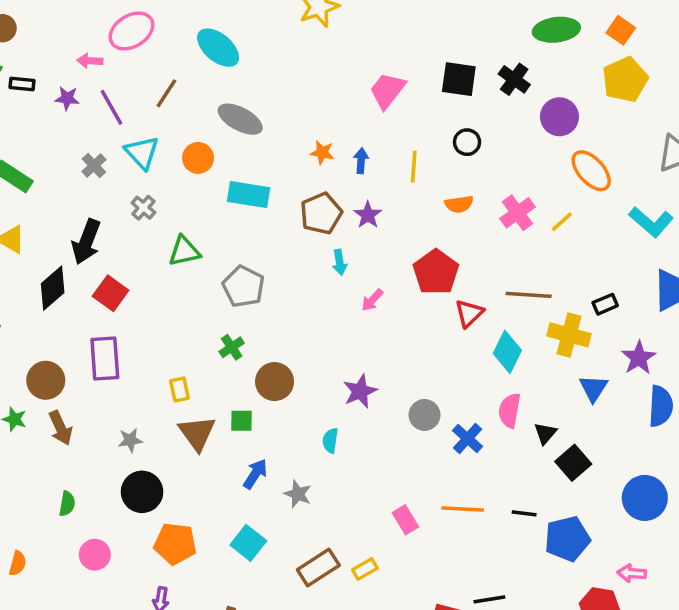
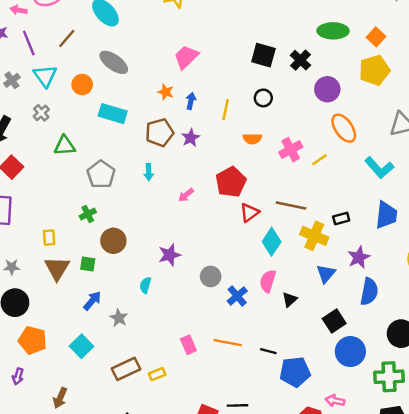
pink trapezoid: (387, 90) -> (186, 57), moved
cyan arrow: (340, 262) -> (149, 172), moved
black square: (573, 463) -> (334, 321), moved

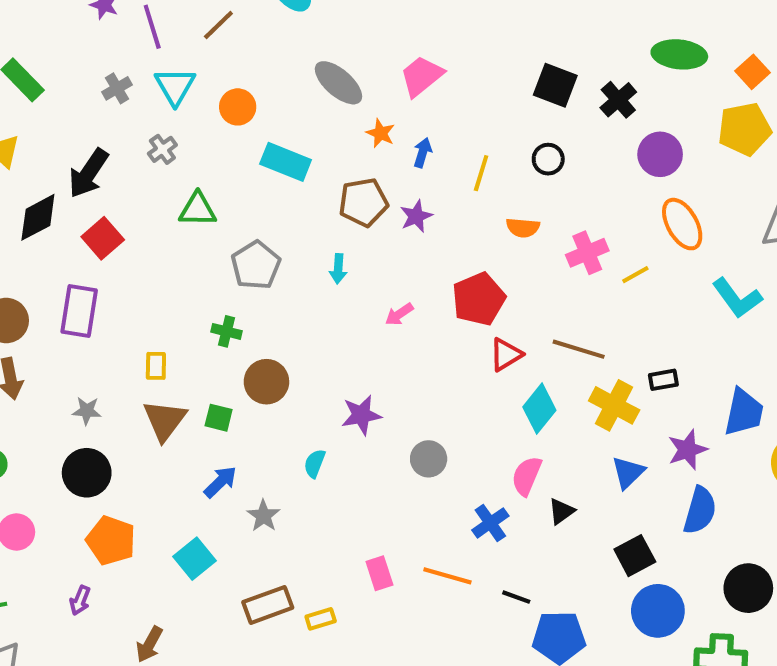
gray ellipse: (114, 62) -> (338, 83), moved
green cross: (88, 214) -> (226, 331), turned 35
blue trapezoid: (386, 215) -> (744, 412), moved
blue cross: (237, 296) -> (490, 523), moved

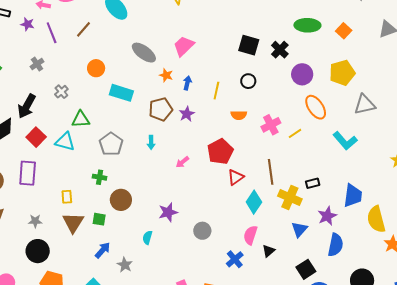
cyan triangle: (175, 86) -> (65, 142), moved, turned -40
yellow pentagon: (744, 129) -> (342, 73), moved
brown line: (579, 349) -> (271, 172), turned 70

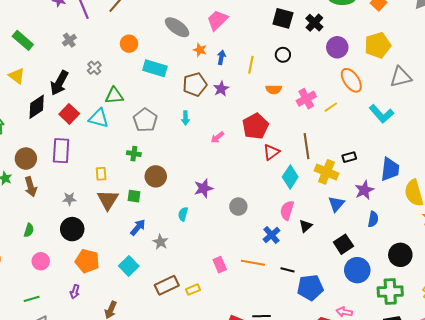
blue semicircle: (336, 245) -> (373, 219), size x0.7

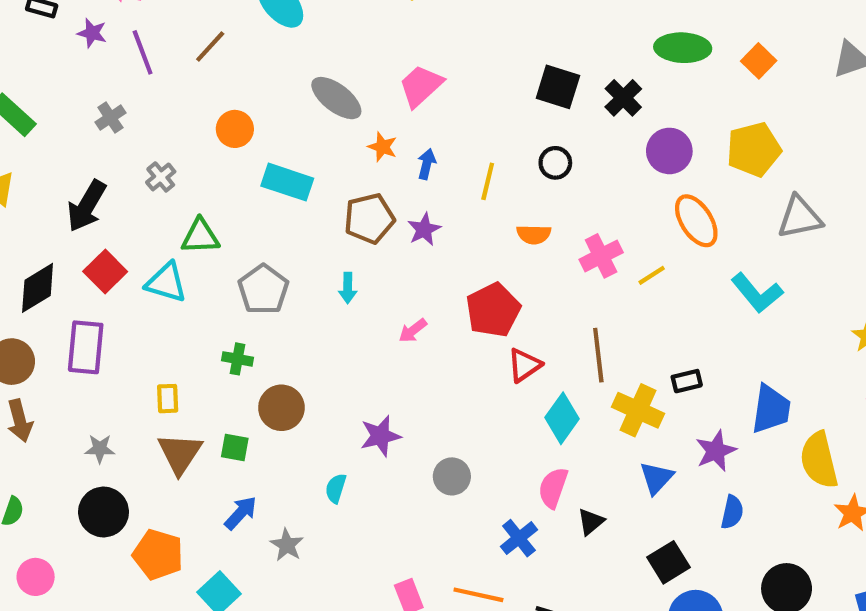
black diamond: (37, 107) -> (38, 288), moved
orange pentagon: (87, 261) -> (158, 555), moved

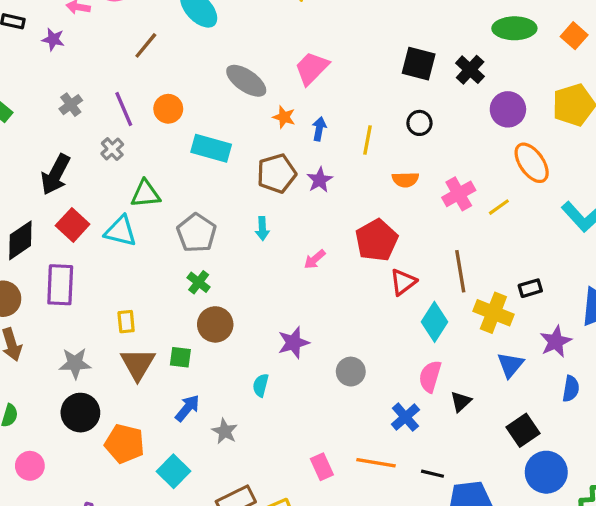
purple line: (143, 52) -> (124, 109), moved
green cross: (237, 359) -> (199, 282), moved, turned 30
gray star: (100, 449) -> (75, 363), size x1.4

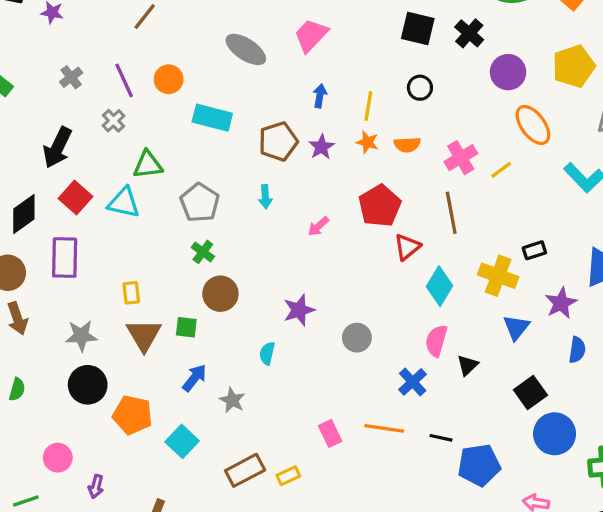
orange star: (284, 117) -> (367, 142), moved
brown line: (460, 271) -> (451, 213), moved
pink circle: (30, 466) -> (58, 458), moved

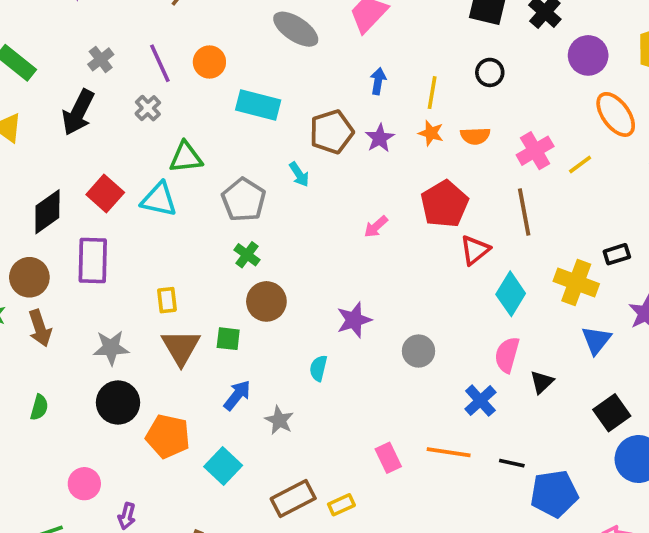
black arrow: (57, 147) -> (78, 112), moved
cyan arrow: (265, 197) -> (299, 174), moved, turned -30

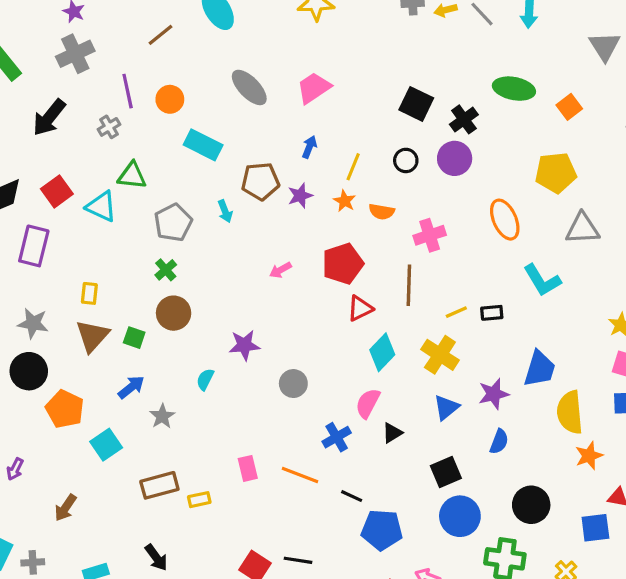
purple circle: (588, 55) -> (455, 158), moved
gray cross: (101, 59) -> (75, 54), moved, size x1.6
yellow line: (580, 164) -> (456, 312), moved
black rectangle: (617, 254) -> (492, 313), moved

